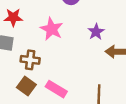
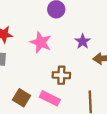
brown cross: (30, 60) -> (61, 75), moved

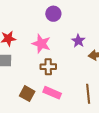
brown cross: (61, 75) -> (48, 67), moved

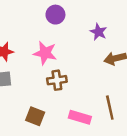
purple star: (78, 41) -> (98, 32), moved
pink rectangle: (52, 93) -> (80, 117), moved

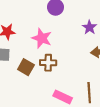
brown square: (35, 116) -> (26, 67), moved

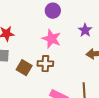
pink star: (42, 38) -> (52, 39), moved

